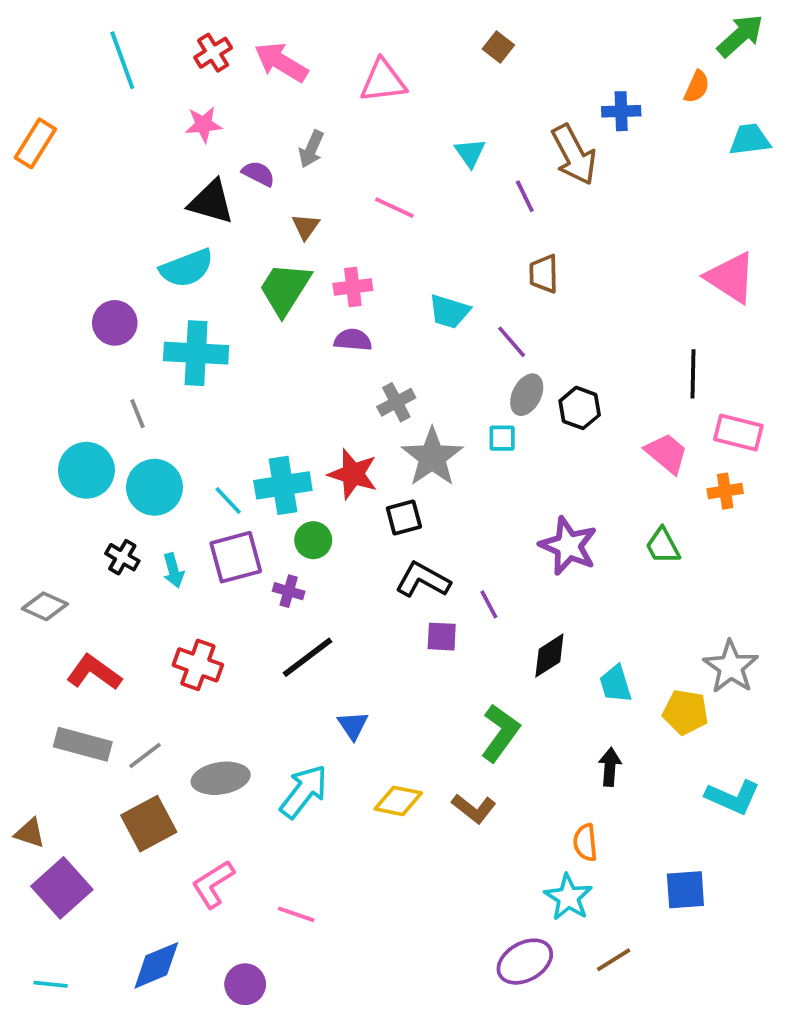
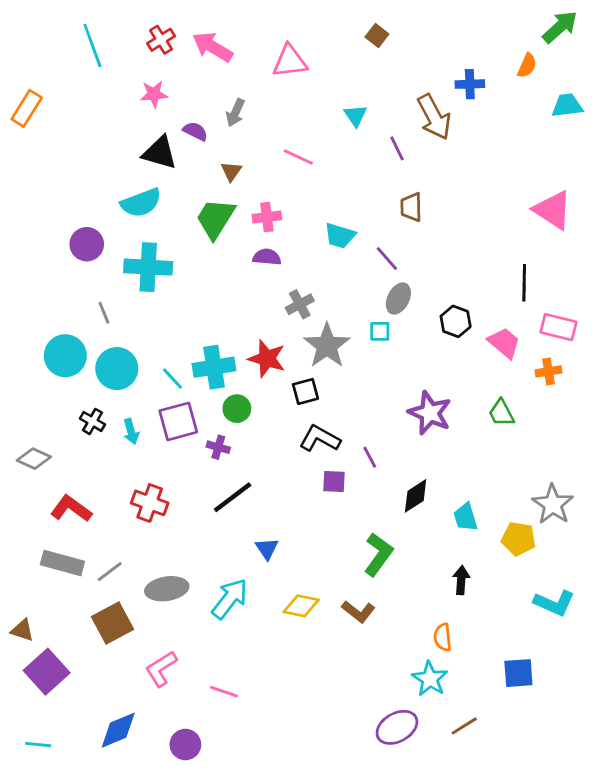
black hexagon: (580, 408) -> (456, 321), moved

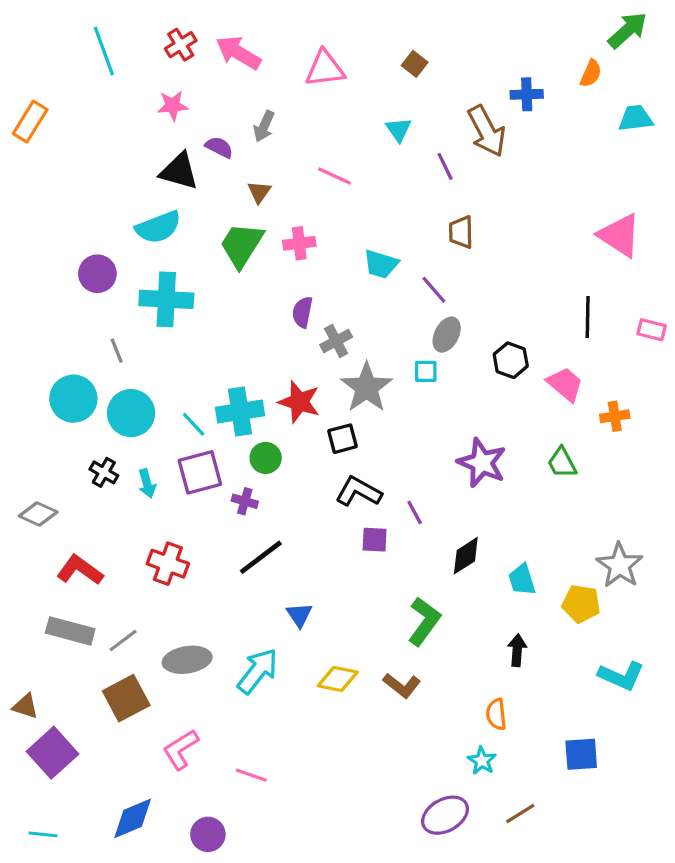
brown square: (377, 35) -> (415, 64), moved
purple semicircle: (267, 257) -> (302, 312), moved, turned -84
pink rectangle: (558, 327) -> (652, 330), moved, size x0.7
cyan star: (430, 679) -> (482, 761), size x0.7

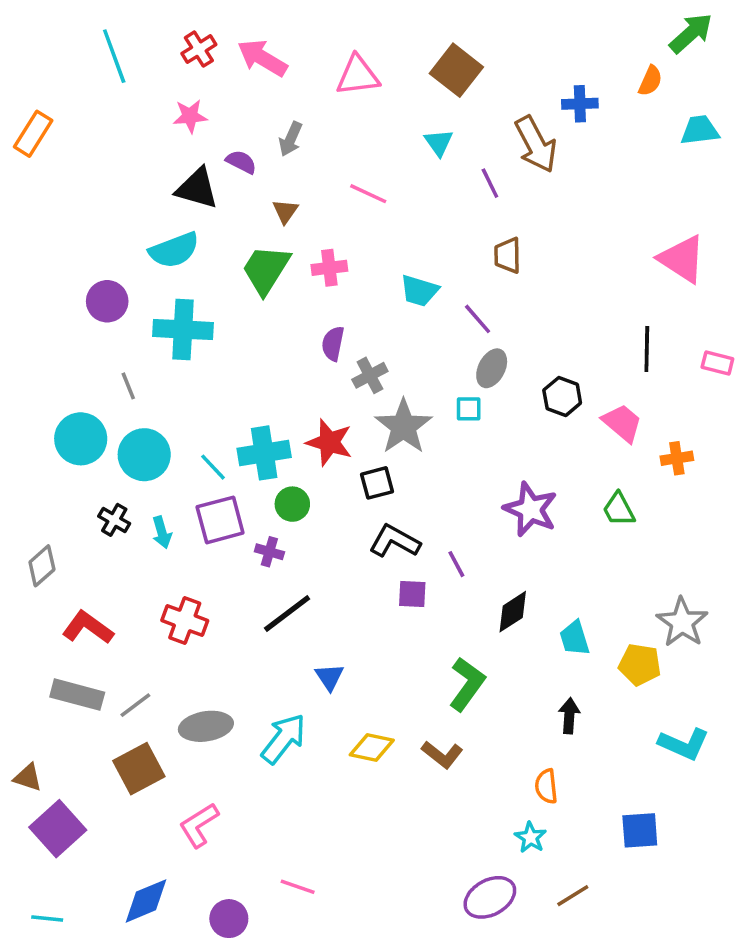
brown square: (415, 64) -> (456, 70), size x1.8
gray diamond: (38, 514) -> (42, 566), turned -66
pink line: (251, 775) -> (298, 887), moved

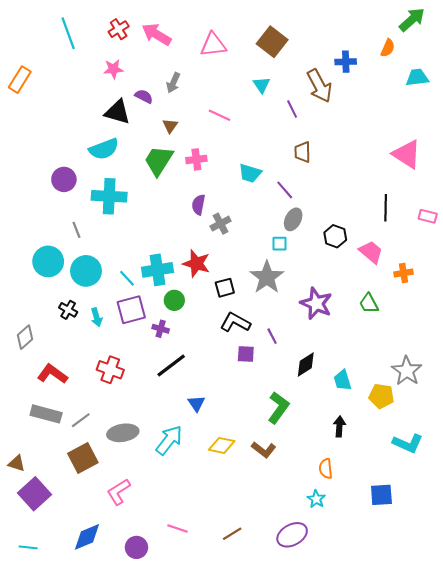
gray star: (403, 426) -> (267, 277), moved
brown line: (573, 896) -> (232, 534), moved

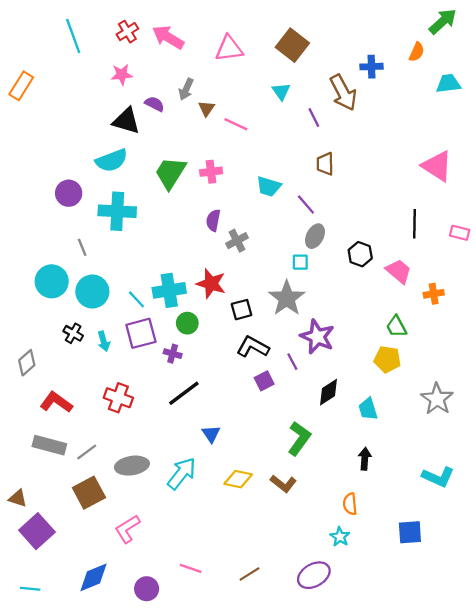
brown triangle: (170, 126) -> (206, 108), moved
purple star: (316, 304) -> (317, 337), moved
purple square: (246, 354) -> (264, 381), turned -30
yellow pentagon: (381, 396) -> (387, 359), moved

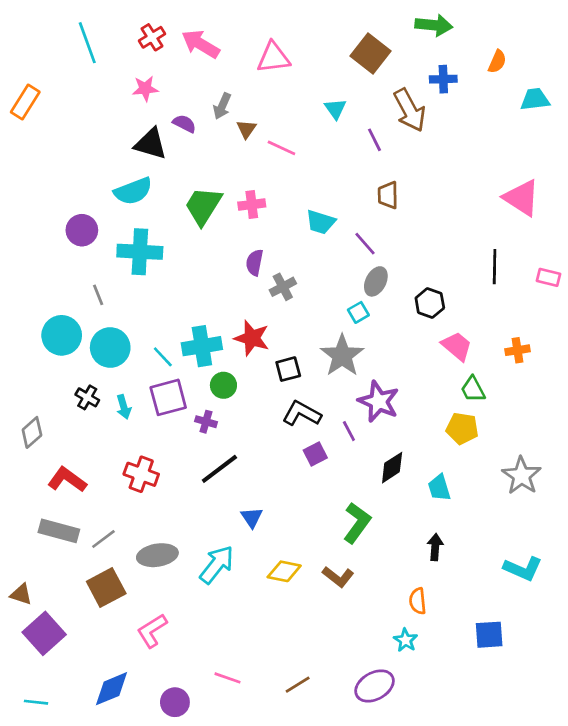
green arrow: (443, 21) -> (434, 25), moved, turned 48
brown square: (292, 45) -> (370, 53), moved
cyan square: (300, 262) -> (358, 312), turned -30
pink trapezoid: (399, 271) -> (457, 346), moved

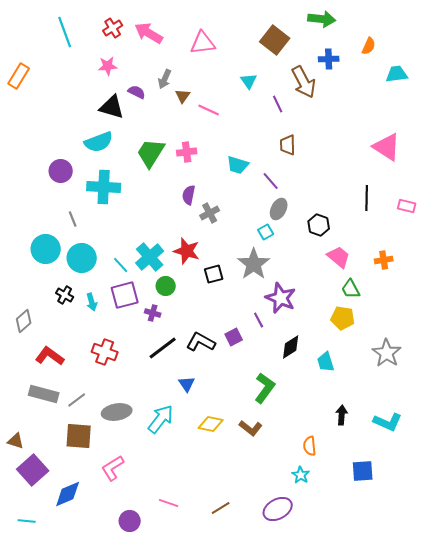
cyan cross: (202, 346) -> (150, 257), turned -32
black L-shape: (302, 414) -> (201, 342), moved
black arrow: (435, 547) -> (342, 415), moved
brown square: (106, 588) -> (79, 436), turned 32
blue diamond: (112, 689) -> (68, 494), moved

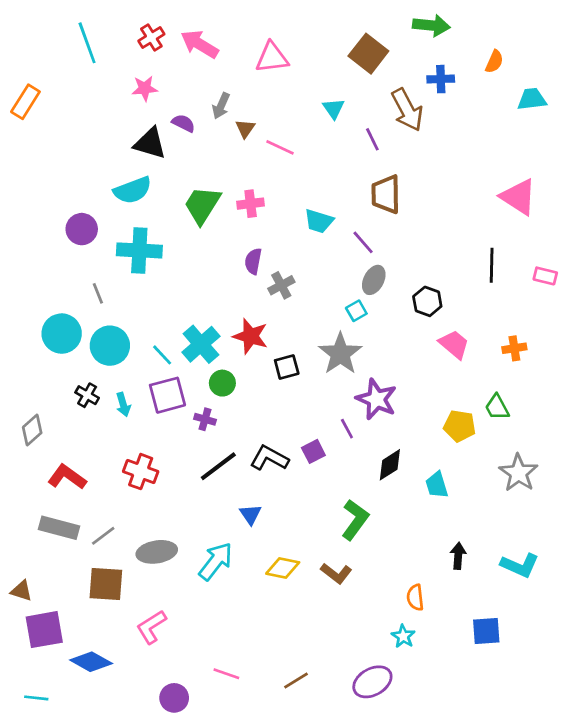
brown trapezoid: (288, 145) -> (386, 194), size x1.4
green trapezoid: (351, 289) -> (497, 407), moved
purple square: (33, 470) -> (44, 630), turned 32
blue diamond: (68, 494) -> (91, 662), turned 52

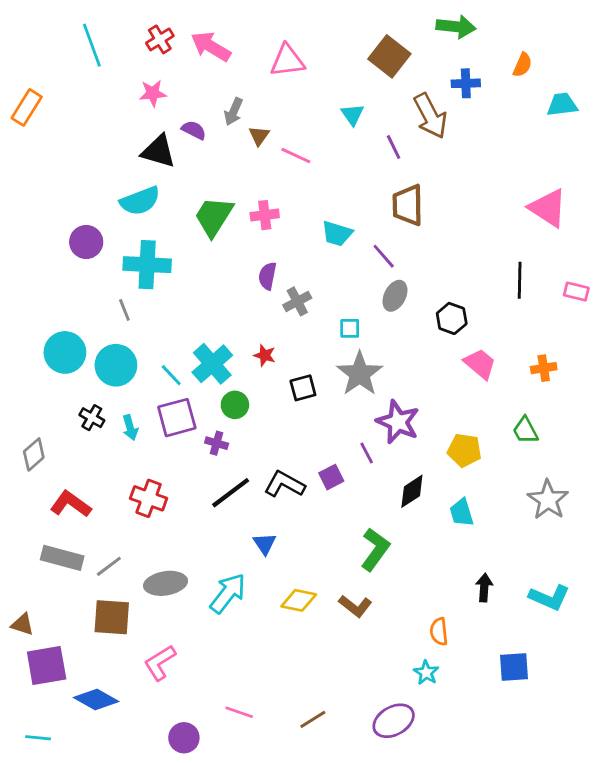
gray line: (98, 293) -> (124, 310), moved
cyan square: (356, 311) -> (350, 328), moved, turned 30
red star: (251, 336) -> (265, 355), size x0.6
yellow pentagon: (459, 426) -> (464, 450), moved

